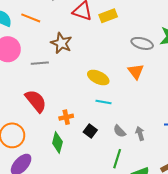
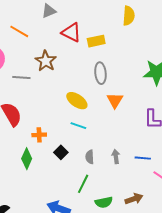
gray ellipse: (142, 43) -> (100, 73), moved, turned 60
gray semicircle: (120, 131) -> (90, 157), turned 32
gray arrow: (140, 133) -> (116, 156), moved

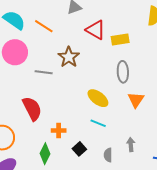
gray arrow: (116, 156) -> (131, 145), moved

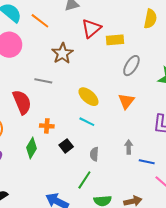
red triangle: (96, 30) -> (91, 28), turned 45
gray line: (44, 72) -> (43, 81), moved
gray ellipse: (123, 72) -> (131, 66), moved, turned 30
gray arrow: (131, 145) -> (129, 147), moved

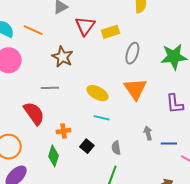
orange triangle: (126, 101) -> (135, 89), size x1.4

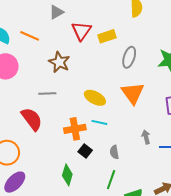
orange cross: (64, 131) -> (75, 129), moved, size x1.5
green diamond: (54, 156) -> (67, 175), moved

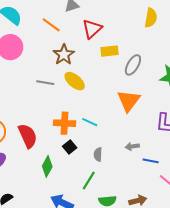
orange line: (30, 36) -> (51, 25), moved
yellow rectangle: (107, 36) -> (109, 51), moved
yellow ellipse: (95, 98) -> (75, 81), moved
red semicircle: (32, 119) -> (28, 136), moved
gray arrow: (146, 137) -> (132, 146), turned -96

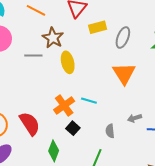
yellow ellipse: (75, 81) -> (68, 62), turned 45
gray line: (45, 83) -> (33, 55), moved
orange cross: (64, 123) -> (64, 105), turned -30
gray semicircle: (98, 154) -> (110, 131), moved

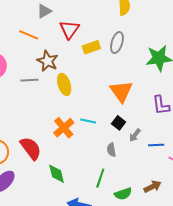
gray ellipse: (123, 38) -> (117, 43), moved
gray arrow: (135, 118) -> (135, 135), turned -32
black square: (73, 128) -> (119, 123), moved
green diamond: (54, 151) -> (57, 174), turned -30

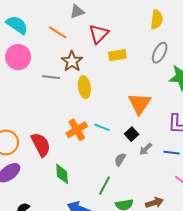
gray ellipse: (117, 43) -> (160, 53), moved
blue line: (156, 145) -> (172, 153), moved
gray semicircle: (111, 150) -> (120, 159), turned 32

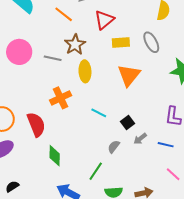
gray ellipse: (160, 53) -> (151, 42), moved, turned -60
pink circle: (18, 57) -> (19, 52), moved
orange triangle: (139, 104) -> (129, 75), moved
orange cross: (77, 130) -> (61, 98), moved

